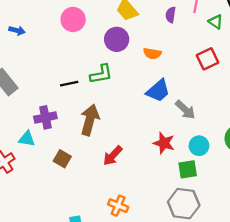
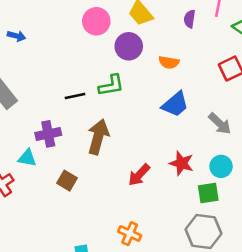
pink circle: (73, 19) -> (96, 21), moved
gray arrow: (185, 110) -> (220, 124), moved
red arrow: (113, 156) -> (139, 175), moved

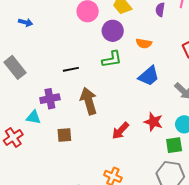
green L-shape: (111, 85) -> (112, 59), moved
brown arrow: (98, 137) -> (89, 101), turned -32
brown square: (67, 181) -> (64, 135), turned -35

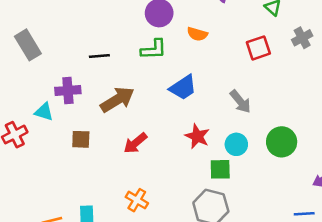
blue trapezoid: (149, 76) -> (183, 87), moved
brown arrow: (89, 101) -> (117, 100), turned 68
red arrow: (120, 131) -> (135, 143), moved

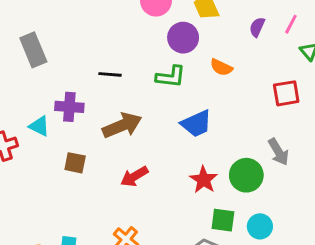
gray arrow: (240, 102) -> (278, 152), moved
green circle: (282, 142) -> (246, 175), moved
cyan circle: (236, 144) -> (260, 226), moved

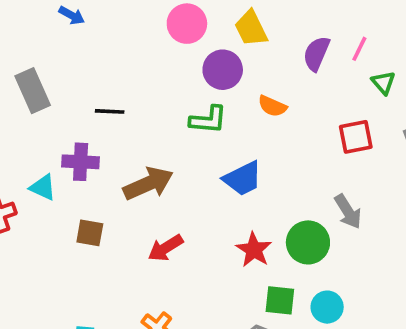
purple semicircle: (257, 27) -> (316, 54), size x1.4
black line: (110, 74) -> (110, 111), moved

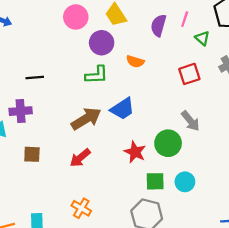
brown arrow: (148, 184) -> (86, 119), moved

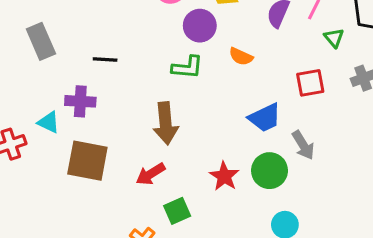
blue trapezoid: (123, 109) -> (265, 118), moved
brown arrow: (86, 119) -> (166, 123), turned 108
brown square: (32, 154) -> (87, 161), size x1.8
green square: (155, 181) -> (177, 211), moved, turned -30

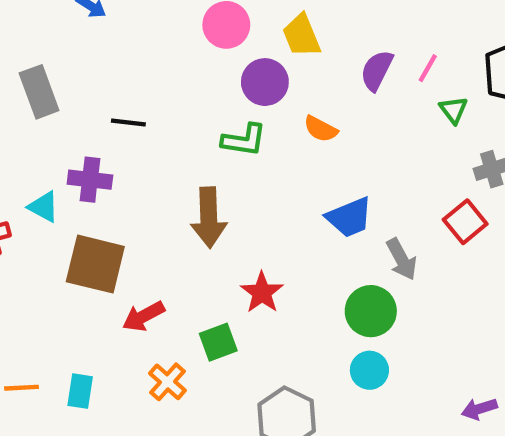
red square: (310, 83) -> (465, 222), moved, turned -32
green circle: (269, 171) -> (371, 311), moved
red arrow: (151, 174) -> (144, 316), moved
red star: (224, 176) -> (262, 293), moved

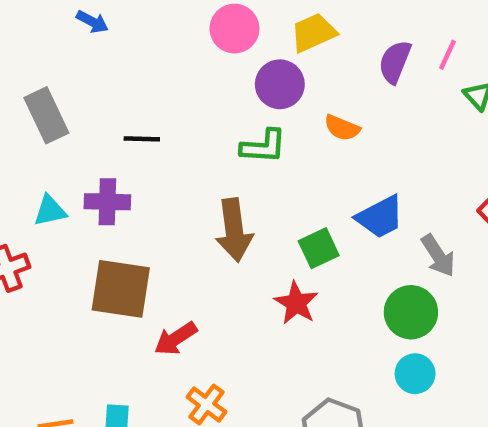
yellow trapezoid: (301, 36) -> (313, 33), turned 93
cyan triangle: (44, 207) -> (50, 211), moved, turned -36
green square: (218, 342) -> (319, 248), moved

